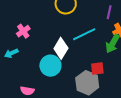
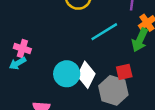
pink cross: (23, 31) -> (22, 49), moved, turned -32
white diamond: (61, 48) -> (86, 75), moved

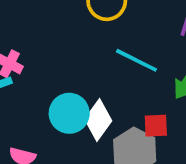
cyan line: (104, 32) -> (136, 60), turned 48

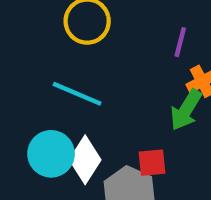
cyan line: (136, 60) -> (77, 94), moved

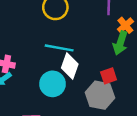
white diamond: (85, 160) -> (70, 66), moved

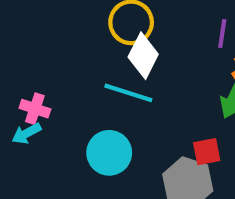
white diamond: (70, 66) -> (143, 56), moved

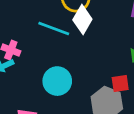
cyan line: (128, 93) -> (54, 28), moved

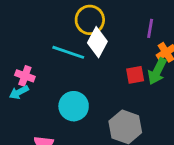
red square: (120, 84) -> (135, 75), moved

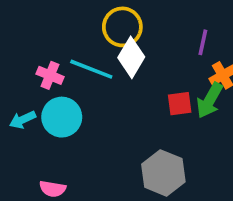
pink cross: (25, 76) -> (50, 75), moved
cyan circle: (74, 106) -> (62, 117), moved

